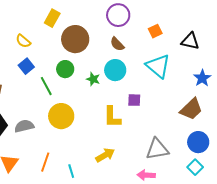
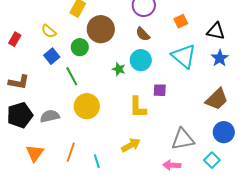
green circle: (65, 69) -> (80, 47), moved
blue star: (202, 78) -> (220, 58), moved
cyan square: (195, 167) -> (212, 160), moved

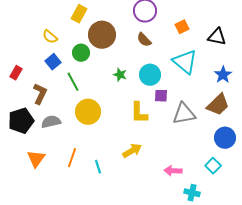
red rectangle: (15, 39) -> (16, 73), moved
blue star: (220, 58) -> (223, 75), moved
cyan circle: (141, 60) -> (150, 75), moved
brown L-shape: (19, 82) -> (40, 94), moved, turned -75
gray triangle: (183, 139) -> (184, 114), moved

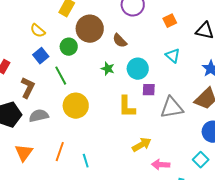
brown semicircle: (144, 40) -> (120, 41), moved
cyan triangle: (185, 62) -> (173, 56), size x0.6
yellow arrow: (132, 151) -> (142, 145), moved

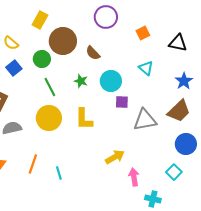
green line: (61, 76) -> (50, 87), moved
yellow L-shape: (127, 107) -> (84, 119), moved
pink arrow: (161, 165) -> (134, 177), turned 78

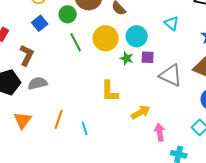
green star: (81, 81) -> (127, 58), moved
yellow circle: (49, 118) -> (106, 38), moved
yellow L-shape: (84, 119) -> (110, 91), moved
gray triangle: (145, 120) -> (171, 75), turned 35

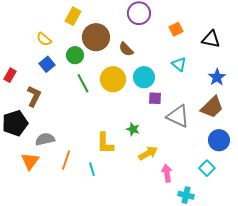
green star: (127, 58) -> (133, 129), moved
gray semicircle: (38, 83) -> (45, 139), moved
yellow L-shape: (110, 91) -> (105, 143), moved

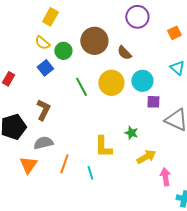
yellow rectangle: (73, 16) -> (50, 17), moved
green circle: (75, 55) -> (63, 51), moved
brown L-shape: (34, 96) -> (43, 110), moved

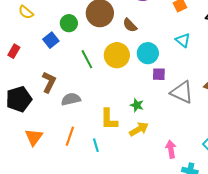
yellow semicircle: (42, 43) -> (26, 12), moved
gray semicircle: (43, 143) -> (71, 99), moved
yellow arrow: (146, 157) -> (139, 129), moved

